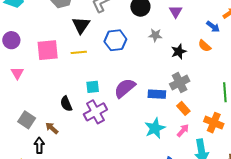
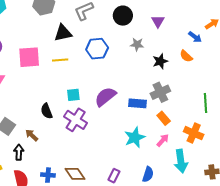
black triangle: (81, 25) -> (63, 33), turned 42
purple cross: (95, 112) -> (76, 120), turned -30

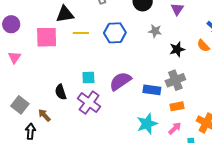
black triangle: (63, 33) -> (65, 14), moved
yellow line: (60, 60) -> (81, 33), moved
orange rectangle: (164, 118) -> (177, 106), turned -64

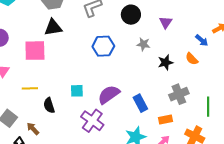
yellow line: (81, 33) -> (30, 88), moved
gray cross: (175, 80) -> (179, 94), moved
blue rectangle: (152, 90) -> (140, 103), turned 54
purple cross: (89, 103) -> (92, 121), moved

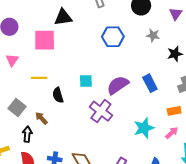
blue rectangle: (140, 103) -> (150, 83), moved

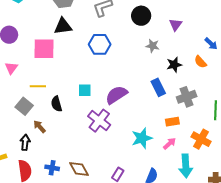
blue hexagon: (113, 37) -> (100, 44), moved
blue rectangle: (150, 83) -> (158, 87), moved
gray square: (17, 107) -> (24, 106), moved

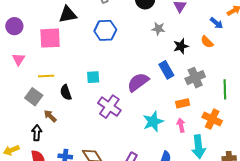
purple semicircle: (116, 95) -> (138, 82), moved
pink arrow: (170, 144) -> (181, 125), turned -56

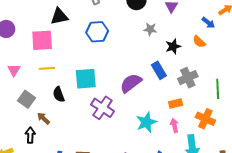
pink triangle: (19, 59) -> (14, 70), moved
yellow line: (46, 76) -> (47, 68), moved
cyan square: (93, 77) -> (86, 79), size x1.6

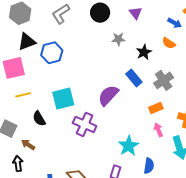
blue hexagon: (97, 32) -> (52, 53), moved
cyan star: (146, 122) -> (128, 146), moved

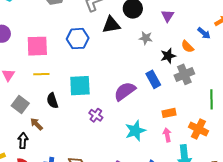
black triangle: (27, 42) -> (111, 25), moved
orange semicircle: (169, 43) -> (187, 47), moved
gray cross: (164, 80) -> (184, 74), moved
purple cross: (85, 124) -> (96, 115), size x0.6
cyan star: (128, 146) -> (135, 131), moved

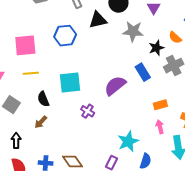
gray star: (146, 38) -> (133, 31), size x1.5
brown arrow: (36, 124) -> (41, 122), moved, turned -88
cyan star: (135, 131) -> (128, 141), moved

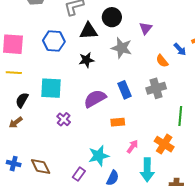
black star: (156, 48) -> (86, 60), moved
black semicircle: (43, 99) -> (22, 100), turned 42
orange rectangle: (160, 105) -> (118, 122), moved
pink arrow: (160, 127) -> (132, 146), turned 40

